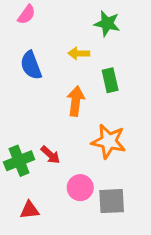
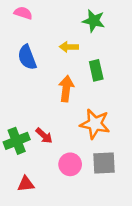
pink semicircle: (27, 15) -> (23, 13), turned -108
gray square: (112, 201) -> (104, 163), moved

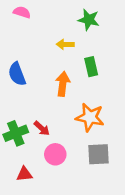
blue semicircle: (27, 57) -> (17, 74), moved
pink circle: (70, 164) -> (55, 154), moved

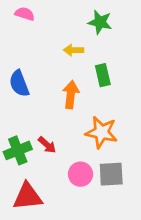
pink circle: (55, 154) -> (80, 174), moved
red triangle: (24, 174) -> (28, 196), size x1.6

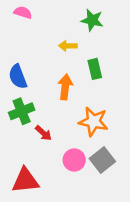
green cross: (18, 150) -> (22, 111), moved
gray square: (111, 174) -> (102, 160), turned -35

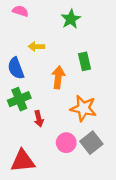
green star: (92, 20) -> (71, 19), moved, turned 30
yellow arrow: (68, 46) -> (36, 47), moved
red arrow: (43, 133) -> (39, 119), turned 35

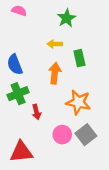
yellow arrow: (36, 47) -> (55, 44), moved

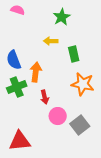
orange arrow: (55, 73) -> (36, 72), moved
orange star: (78, 102) -> (83, 84), moved
red arrow: (36, 112) -> (45, 97), moved
pink circle: (62, 135) -> (58, 116), moved

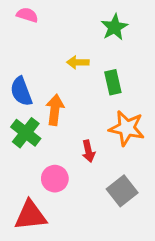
green star: (62, 17) -> (114, 27), moved
green cross: (17, 87) -> (26, 133), turned -30
red arrow: (45, 97) -> (88, 151), moved
pink circle: (58, 116) -> (55, 179), moved

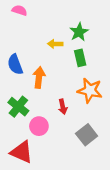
green star: (114, 27) -> (79, 32), moved
green cross: (26, 133) -> (18, 107), moved
red triangle: (30, 215) -> (22, 152), turned 30

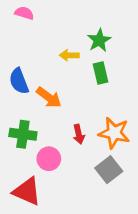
orange arrow: (39, 77) -> (49, 97), turned 120
orange star: (90, 90) -> (114, 133), moved
green cross: (18, 107) -> (23, 134), turned -30

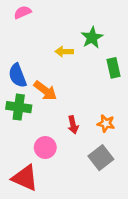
pink semicircle: (24, 13) -> (23, 12), turned -42
green rectangle: (101, 73) -> (113, 68), moved
orange star: (114, 133) -> (106, 124), size x0.6
green cross: (23, 134) -> (19, 107), moved

